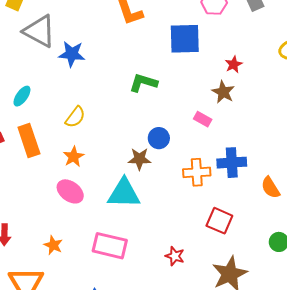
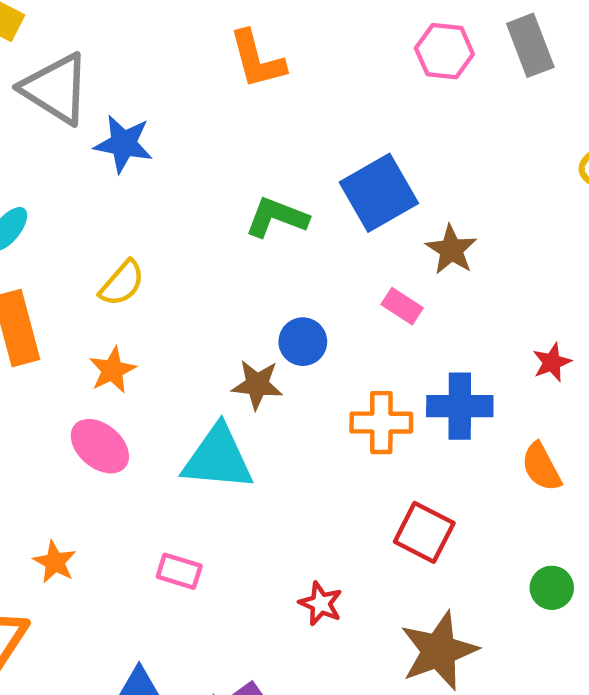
blue square: (185, 39) -> (379, 193), moved, turned -32
red star: (234, 64) -> (552, 362), moved
pink rectangle: (110, 246) -> (179, 571), size x0.6

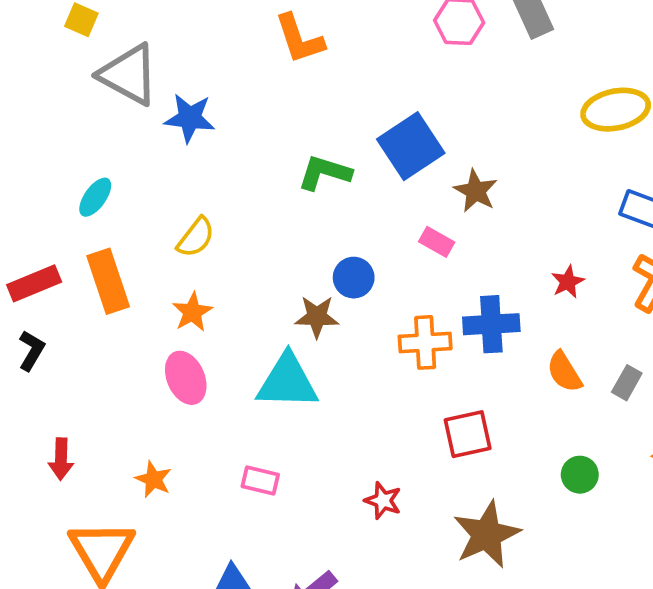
pink ellipse: (100, 446) -> (186, 378), turned 30
red square: (424, 532) -> (468, 434), turned -36

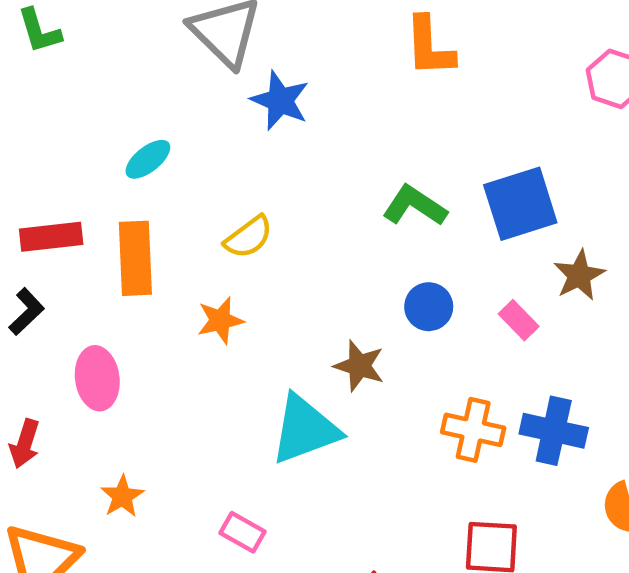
blue circle: (354, 278) -> (429, 307), moved
pink ellipse: (186, 378) -> (97, 378), moved
cyan triangle: (287, 382) -> (305, 429), turned -38

